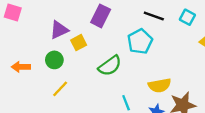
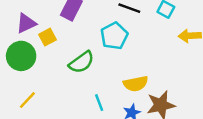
green circle: (54, 60) -> (21, 56), size x1.5
yellow line: (60, 89) -> (27, 100), moved

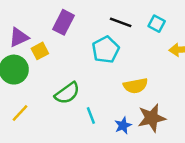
green semicircle: (81, 62) -> (67, 93), moved
yellow semicircle: (136, 84) -> (136, 86), moved

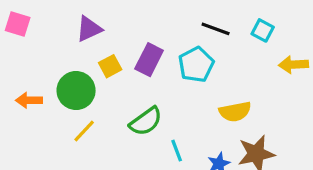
purple rectangle: (63, 22) -> (149, 60), moved
purple triangle: (19, 37) -> (89, 29), moved
yellow line: (20, 113) -> (84, 131), moved

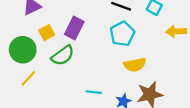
cyan pentagon: (196, 65) -> (122, 34), moved
green semicircle: (146, 121) -> (63, 55), moved
cyan line: (177, 151) -> (94, 92), turned -63

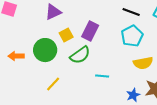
yellow line: (28, 78) -> (53, 84), moved
cyan line: (94, 92) -> (102, 76), moved

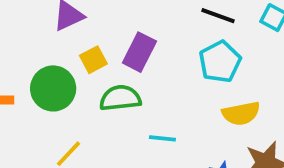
green semicircle: (80, 55) -> (120, 98), turned -150

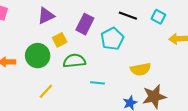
purple rectangle: (139, 52) -> (85, 24), moved
cyan pentagon: (220, 62) -> (112, 39), moved

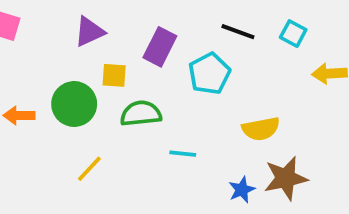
yellow square: (60, 40) -> (114, 75), turned 32

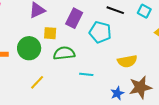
cyan pentagon: (209, 74) -> (100, 32), turned -30

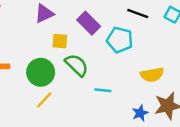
purple rectangle: (74, 18) -> (89, 23), turned -72
green circle: (29, 48) -> (41, 72), moved
green semicircle: (64, 53) -> (77, 65), turned 50

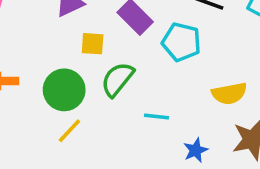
green semicircle: (77, 65) -> (117, 79), turned -95
blue star: (140, 113) -> (196, 150), moved

